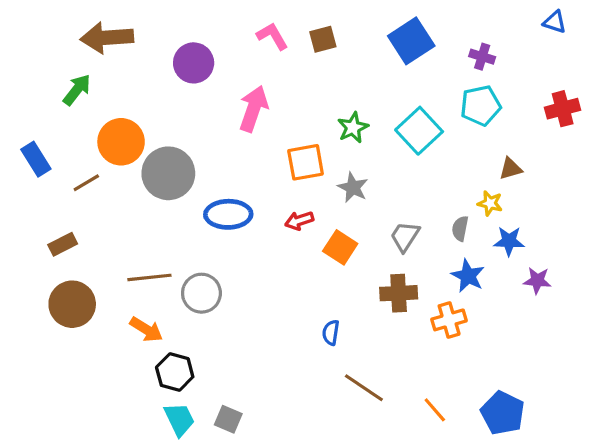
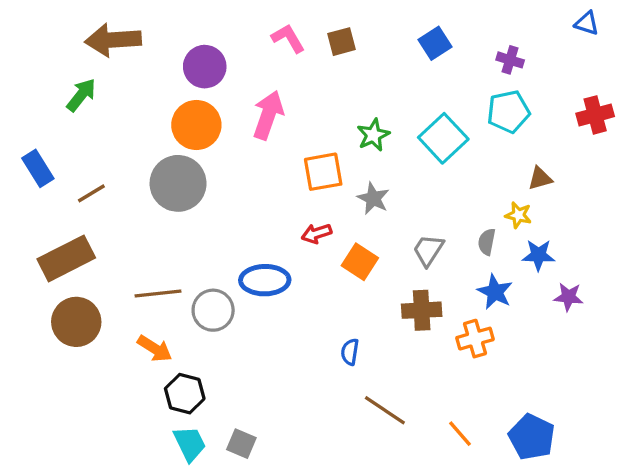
blue square: (411, 41) -> (435, 43), size x0.7
orange circle: (121, 142) -> (196, 125), moved
blue ellipse: (228, 214) -> (265, 280), moved
brown rectangle: (63, 244) -> (66, 258), size x1.8

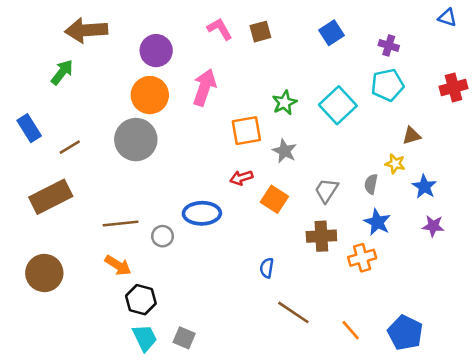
blue star: (538, 255) -> (424, 187), moved, turned 30
gray circle: (213, 310) -> (163, 236), size x0.7
brown circle: (76, 322) -> (44, 273), moved

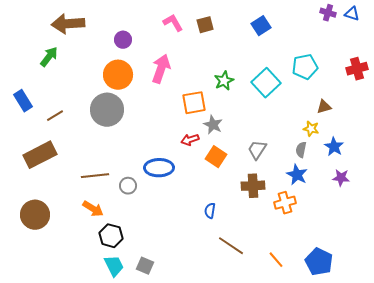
purple cross: (389, 45) -> (328, 13), moved
purple circle: (156, 51) -> (123, 40), size x0.7
gray star: (285, 151) -> (213, 125), moved
gray semicircle: (371, 184) -> (301, 150), moved

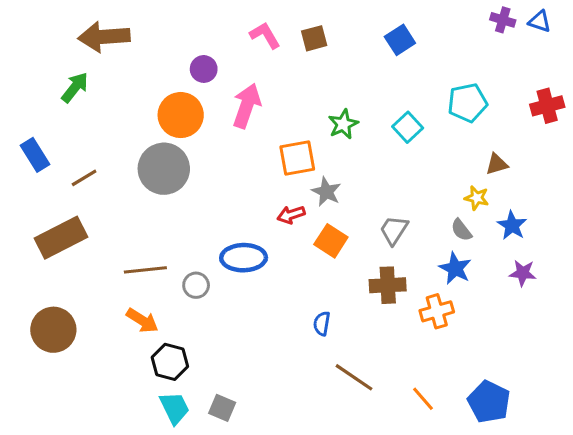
purple circle: (123, 40) -> (204, 69), moved
cyan square: (266, 83) -> (408, 127), size x0.7
gray semicircle: (301, 150) -> (461, 230), turned -49

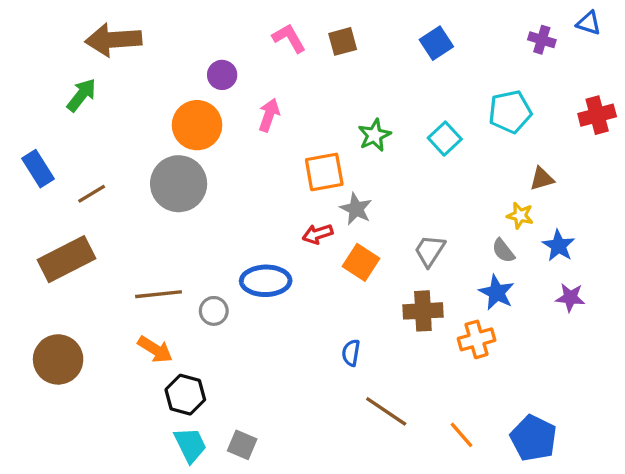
purple cross: (503, 20) -> (542, 40), moved
pink arrow: (247, 106) -> (269, 115), size x0.7

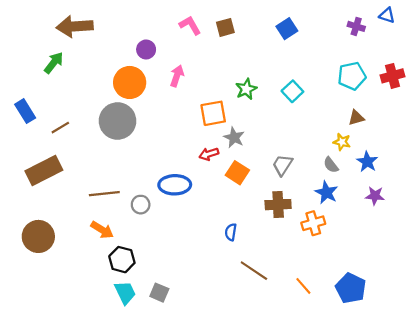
cyan pentagon: (510, 112) -> (352, 76), moved

